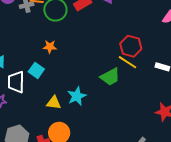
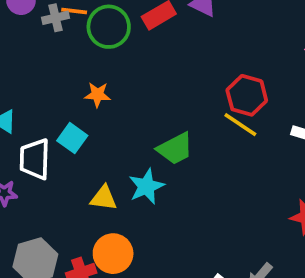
green trapezoid: (110, 77) -> (175, 149), moved

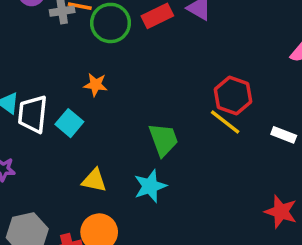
green trapezoid: (175, 149) -> (163, 140), turned -87
white trapezoid: (35, 159) -> (33, 114), moved
cyan star: (146, 186) -> (150, 186), moved

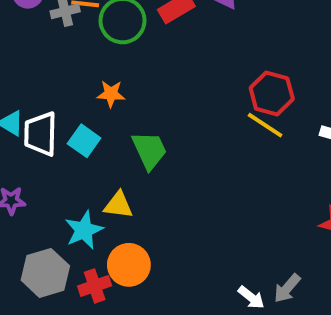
green trapezoid: (163, 140) -> (149, 150), moved
cyan star: (150, 186) -> (84, 230), moved

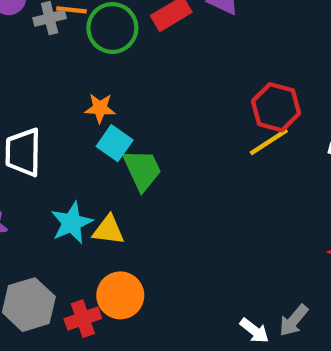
yellow line: (265, 125) -> (269, 142), turned -66
cyan square: (84, 141) -> (115, 143), moved
cyan star: (84, 230) -> (72, 223), moved

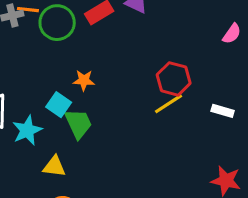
orange star: (100, 108) -> (84, 80), moved
cyan star: (72, 223) -> (27, 130), moved

